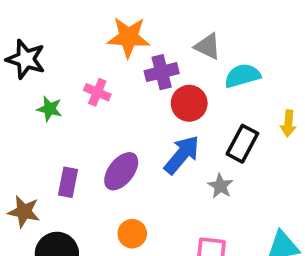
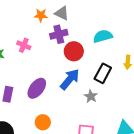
orange star: (129, 37) -> (41, 15), size x0.6
gray triangle: (208, 46) -> (62, 13), moved

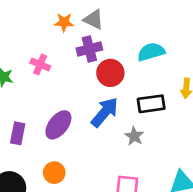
black rectangle: (103, 73) -> (151, 104), turned 54
orange circle: (43, 122) -> (54, 173), moved

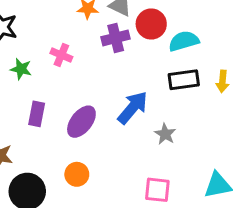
red circle: (110, 73) -> (151, 24), moved
black rectangle: (151, 104) -> (184, 80), moved
purple rectangle: (18, 133) -> (37, 114), moved

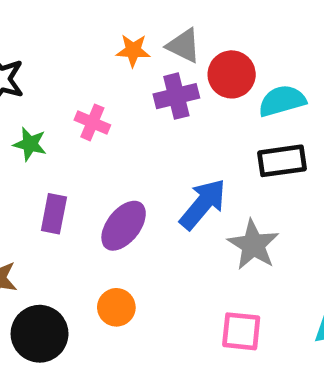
gray star: (165, 134) -> (253, 245), size x1.5

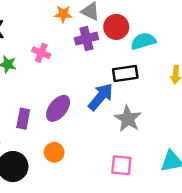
black rectangle: (282, 161) -> (125, 73), moved
purple rectangle: (54, 214) -> (23, 119), moved

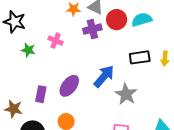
cyan semicircle: (143, 41) -> (142, 20), moved
black rectangle: (125, 73) -> (140, 57), moved

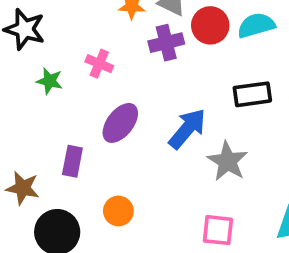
purple ellipse: (69, 86) -> (120, 123), moved

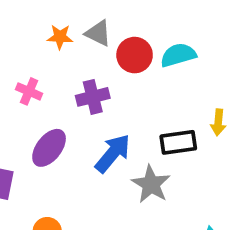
purple cross: (166, 43) -> (93, 97), moved
black rectangle: (252, 94) -> (178, 142), moved

